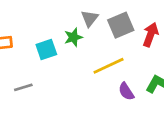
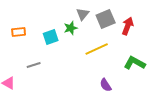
purple semicircle: (126, 91) -> (106, 85), moved

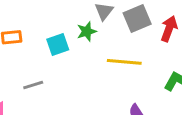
yellow line: (97, 49) -> (124, 62), turned 30

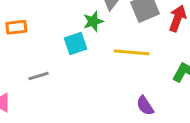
cyan square: (58, 44) -> (75, 44), moved

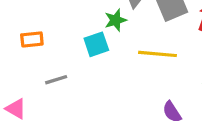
orange rectangle: (16, 27) -> (32, 39), moved

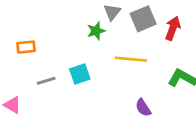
cyan square: (96, 44) -> (80, 74), moved

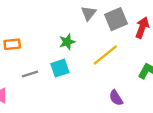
green star: (96, 31) -> (67, 42), moved
yellow line: (131, 59) -> (105, 55), turned -44

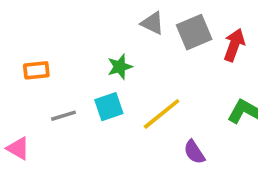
gray triangle: (89, 13) -> (152, 23), turned -42
yellow line: (105, 55) -> (162, 114), moved

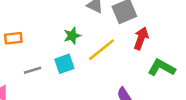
red arrow: (234, 45) -> (141, 38), moved
yellow line: (162, 114) -> (101, 50), moved

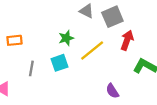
gray line: (32, 70) -> (31, 68), turned -63

